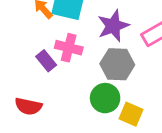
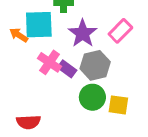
pink cross: (69, 48) -> (49, 62), turned 35
purple rectangle: (46, 61) -> (67, 69), moved

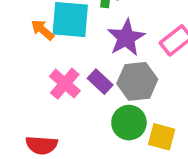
pink cross: (49, 62) -> (65, 84), moved

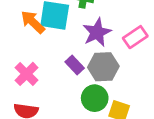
orange arrow: (42, 30) -> (33, 22), size x1.4
pink cross: (65, 84) -> (27, 74), moved

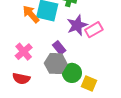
pink rectangle: (135, 37) -> (94, 30), moved
gray hexagon: (103, 67) -> (56, 63), moved

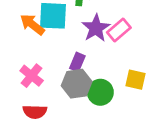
purple rectangle: (59, 48) -> (77, 62), turned 72
yellow square: (89, 83) -> (136, 80), moved

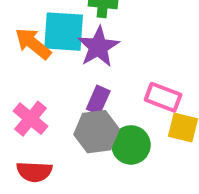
purple star: (96, 28) -> (98, 47), moved
pink rectangle: (119, 30) -> (163, 97), moved, turned 60

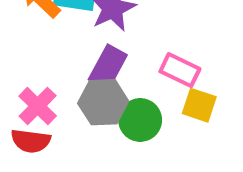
purple rectangle: (98, 100) -> (108, 67), size x1.4
pink cross: (30, 119) -> (38, 106), moved

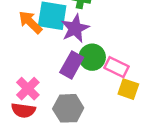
gray hexagon: (103, 102) -> (68, 108), moved
green circle: (140, 120) -> (92, 57), moved

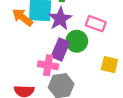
pink rectangle: (116, 67) -> (96, 24), moved
pink cross: (28, 89) -> (48, 65), moved, turned -30

